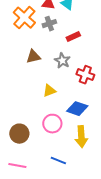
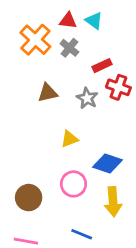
gray cross: (49, 24) -> (69, 48), turned -32
red cross: (85, 75) -> (118, 87), moved

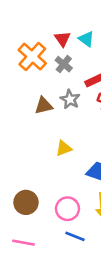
red triangle: (68, 21) -> (62, 39), turned 48
gray star: (87, 98) -> (70, 99), moved
pink circle: (73, 184) -> (67, 209), moved

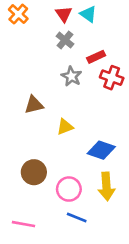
orange cross: (32, 57) -> (18, 14), moved, size x0.7
brown triangle: (44, 106) -> (34, 105), moved
brown circle: (26, 202) -> (34, 172), moved

